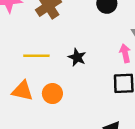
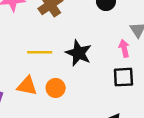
black star: (77, 57) -> (79, 53), size x1.5

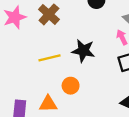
orange triangle: (27, 86) -> (48, 104), moved

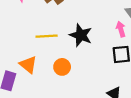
orange triangle: (48, 104) -> (28, 65), moved, turned 30

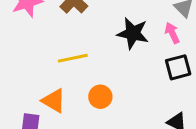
black star: (81, 35) -> (133, 33), moved

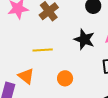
orange circle: (100, 97) -> (65, 78), moved

